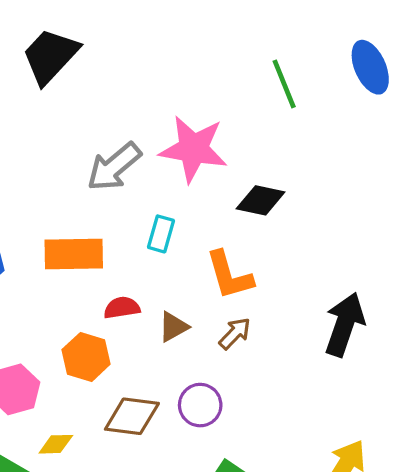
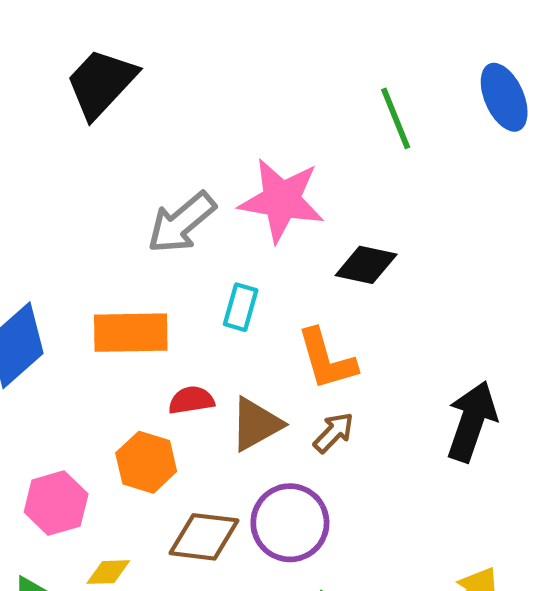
brown triangle: (173, 327) -> (256, 424), size x1.4
purple circle: (200, 405) -> (290, 523), size x1.4

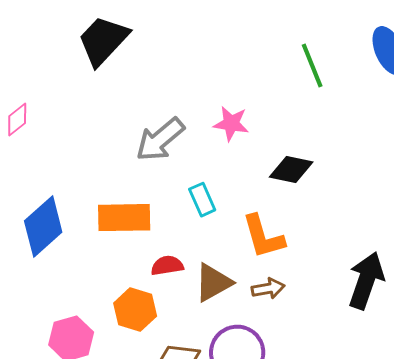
pink star: (281, 200) -> (231, 124), size x0.6
cyan rectangle: (241, 307) -> (202, 200), turned -40
brown arrow: (334, 433) -> (268, 289), turned 36

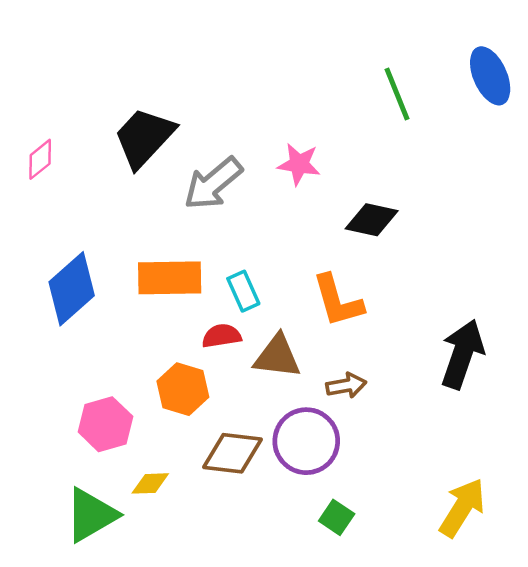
black trapezoid: (103, 41) -> (144, 138), moved
cyan rectangle: (202, 200) -> (243, 291), moved
brown triangle: (213, 283) -> (277, 356), turned 36
brown arrow: (268, 289) -> (346, 385), moved

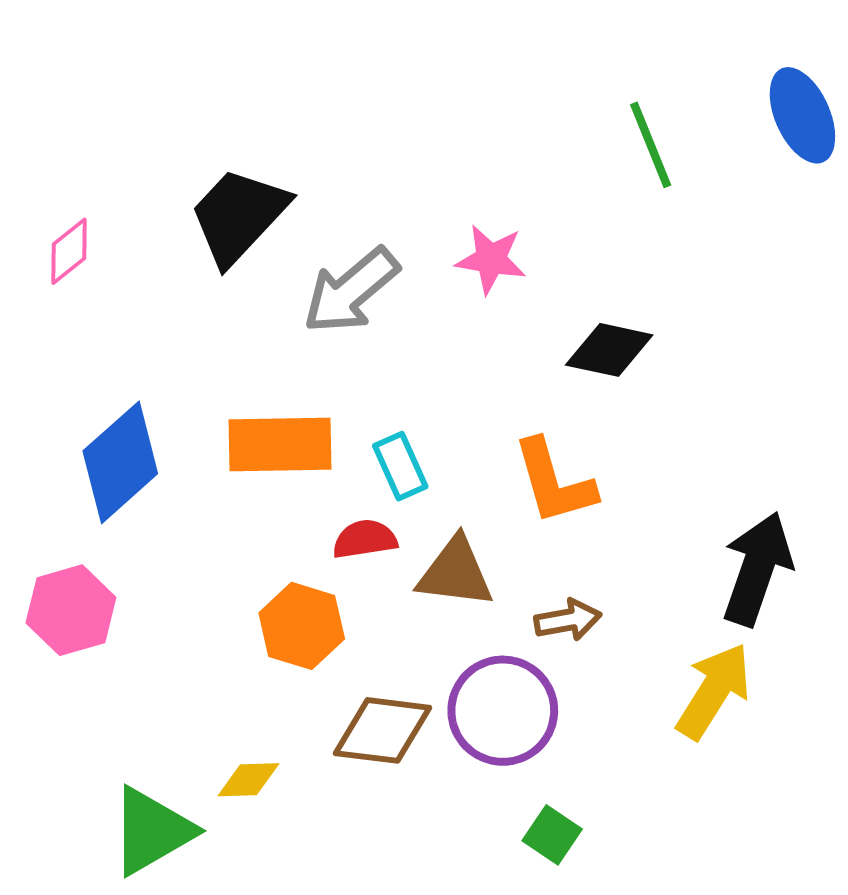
pink hexagon: (105, 424) -> (71, 610), moved
yellow arrow: (462, 508) -> (714, 691), moved

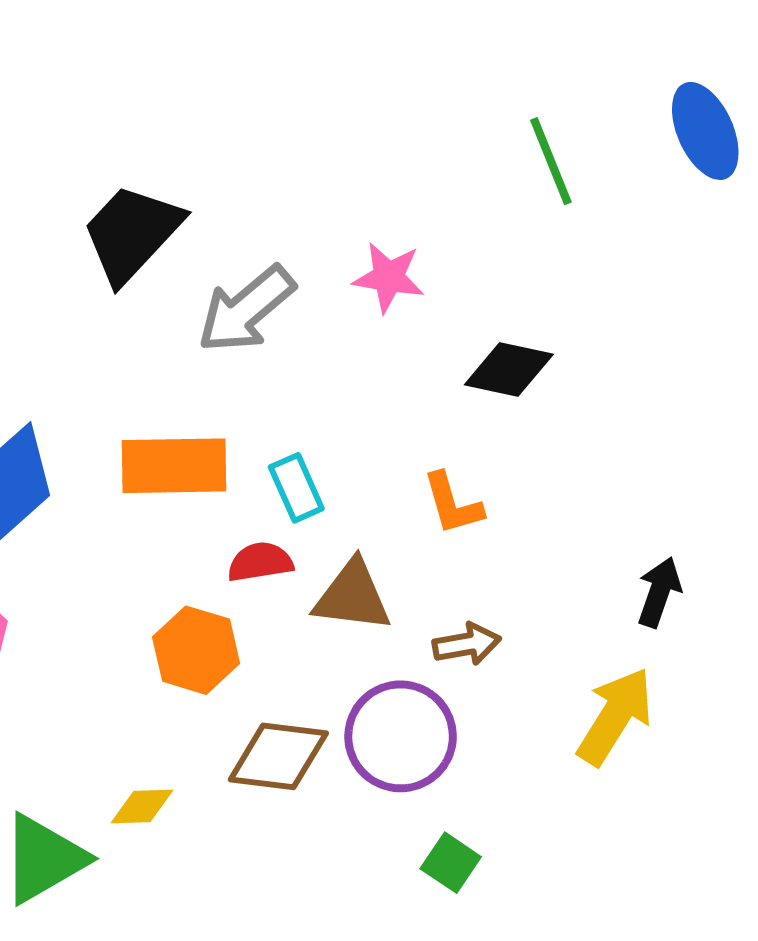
orange L-shape: (554, 482) -> (453, 504), size x0.7
black arrow: (757, 569) -> (659, 592), size x0.6

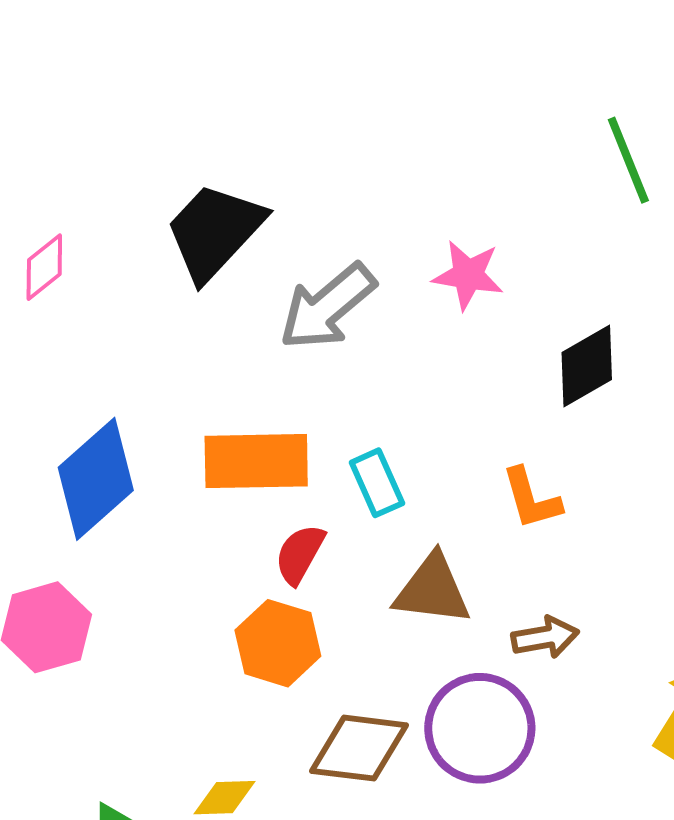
black diamond: (509, 370) -> (587, 366), turned -42
red semicircle: (260, 562) -> (300, 554), moved, turned -52

